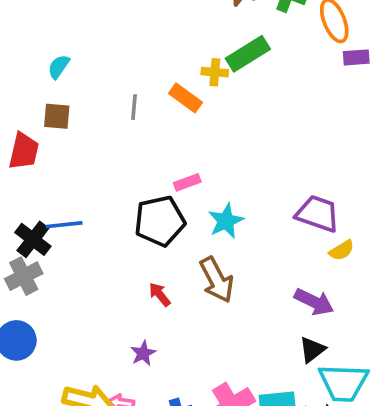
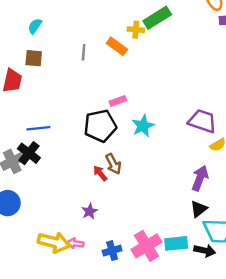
black cross: (33, 239) -> (29, 153), moved
brown arrow: (217, 280) -> (113, 164), moved, size x0.7
purple arrow: (314, 302) -> (200, 178), turned -95

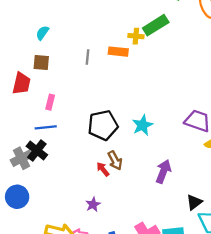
orange rectangle: (117, 46) -> (118, 52), turned -30
pink rectangle: (118, 101) -> (50, 102), moved, turned -56
purple arrow: (200, 178) -> (163, 171), moved

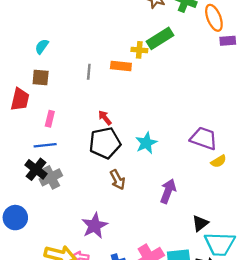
gray cross: (21, 158) -> (51, 177), moved
red arrow: (103, 169) -> (105, 118), moved
purple star: (93, 204) -> (95, 226), size x1.6

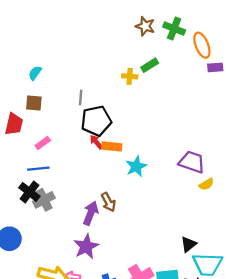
green rectangle: (160, 38) -> (150, 65), size x0.7
orange rectangle: (121, 66) -> (112, 146), moved
pink rectangle: (50, 119) -> (43, 143), turned 40
black pentagon: (105, 143) -> (96, 121), moved
purple arrow: (168, 191) -> (91, 213), moved

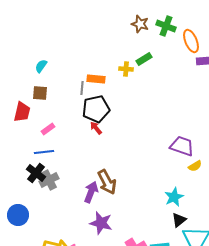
orange rectangle: (112, 146) -> (96, 79), moved
cyan star: (136, 166) -> (174, 197), moved
brown arrow: (108, 202) -> (107, 182), size x1.4
purple star: (86, 247) -> (101, 223), moved, turned -30

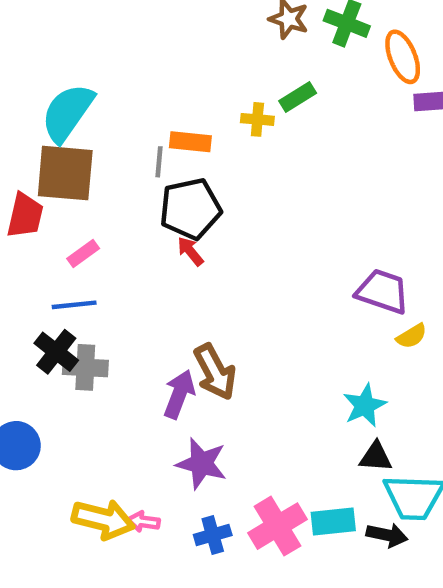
cyan semicircle: (41, 66) -> (67, 113), size x2.0
brown square: (40, 93) -> (65, 173), size x1.8
gray cross: (49, 180) -> (85, 367), turned 30
black triangle: (179, 220) -> (376, 457), turned 42

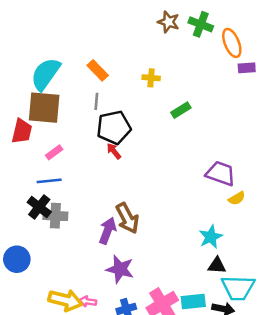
green rectangle: (298, 97) -> (181, 110), moved
orange rectangle: (190, 142) -> (98, 70), moved, turned 40

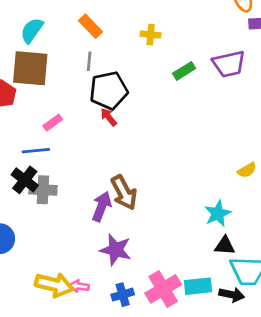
cyan semicircle: (45, 74) -> (32, 30), size x0.7
pink rectangle: (54, 152) -> (53, 123), moved
purple trapezoid: (221, 173) -> (229, 64), moved, turned 148

